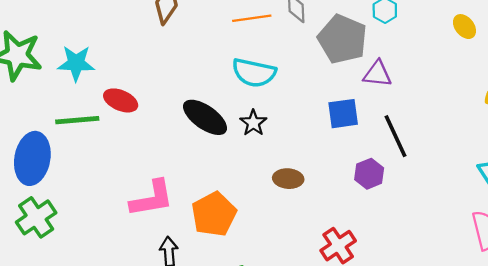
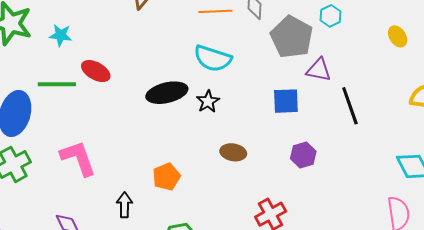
cyan star: (76, 63) -> (61, 35), size x0.7
black ellipse: (205, 117) -> (167, 93), turned -54
black line: (396, 136) -> (350, 106), moved
pink L-shape: (152, 199) -> (78, 158), moved, turned -105
orange pentagon: (214, 214) -> (166, 177), size x0.7

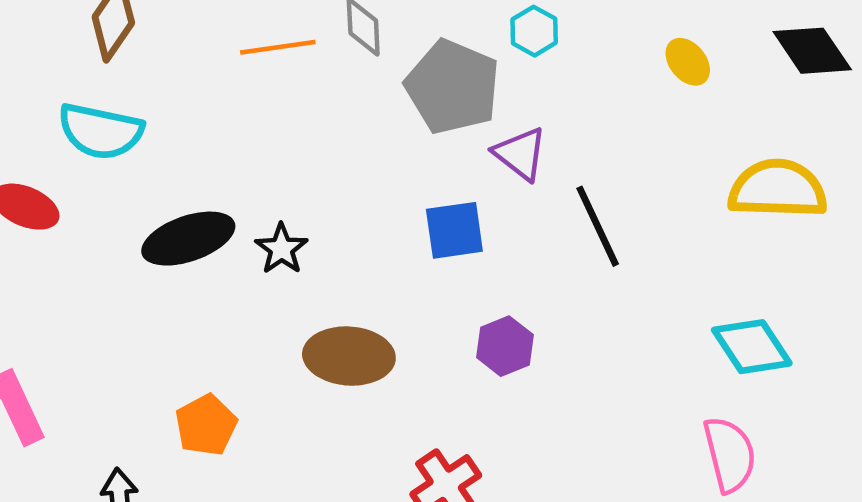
cyan semicircle: (213, 58) -> (101, 131), moved
purple triangle: (319, 70) -> (520, 154), turned 32
brown ellipse: (233, 152) -> (349, 356), size x1.5

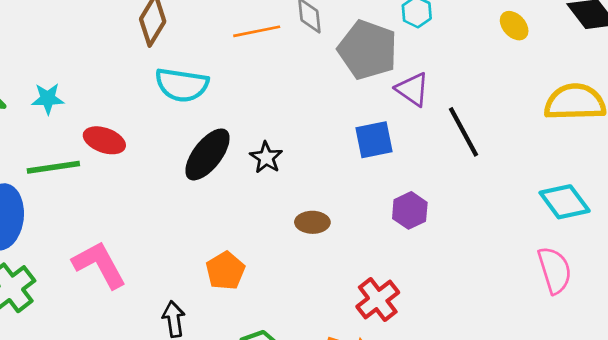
cyan semicircle: (101, 131) -> (182, 85), moved
black ellipse: (188, 239) -> (207, 154), turned -30
brown ellipse: (349, 356) -> (312, 222), size x0.6

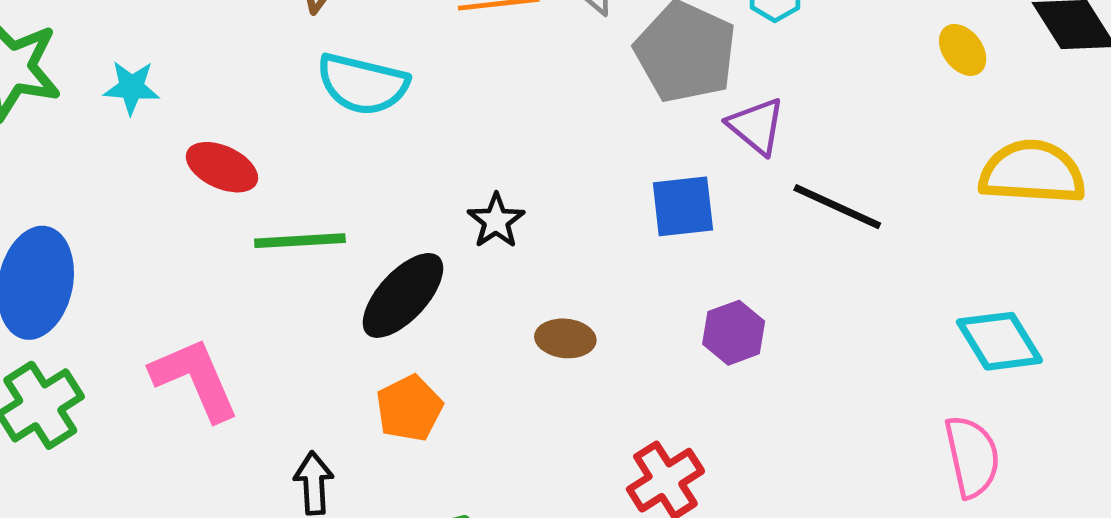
yellow ellipse: (514, 26) -> (963, 50), moved
black line: (464, 132) -> (837, 207), turned -42
black ellipse: (207, 154) -> (403, 295), moved
green line: (53, 167) -> (300, 241), moved

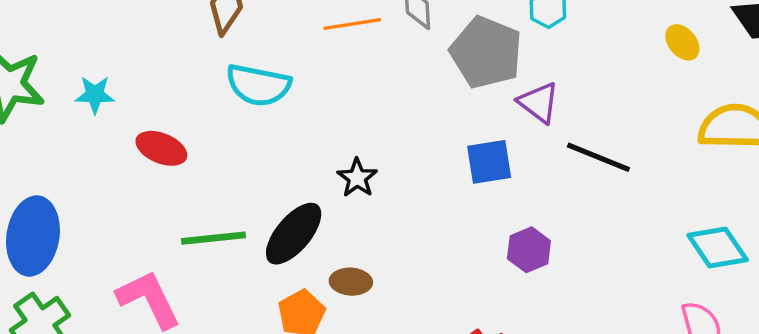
green line: (300, 241) -> (213, 238), moved
brown ellipse: (565, 338) -> (351, 282), moved

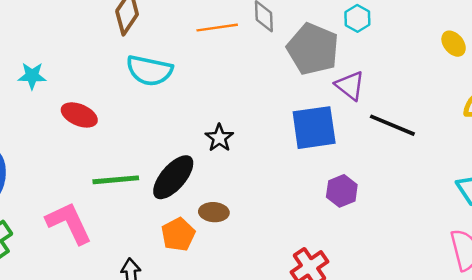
blue square: (489, 162) -> (314, 128), size x1.4

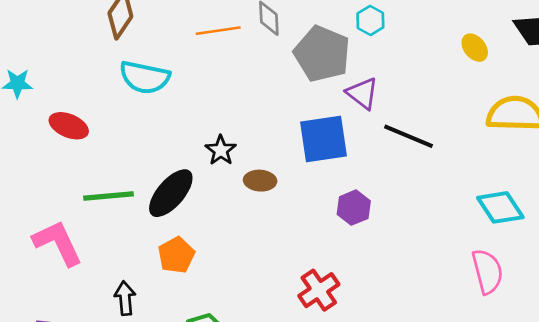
brown ellipse: (214, 212) -> (260, 181), moved

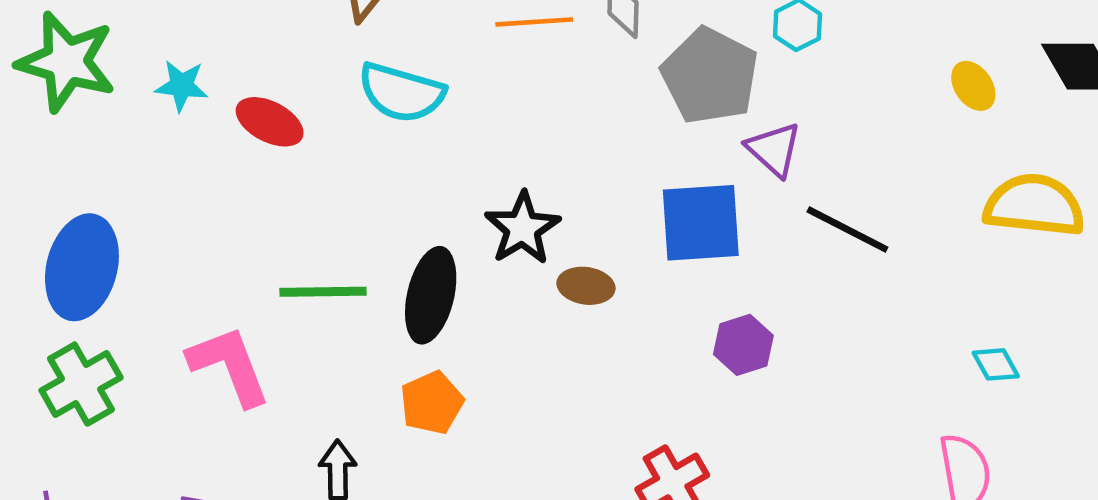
red ellipse: (69, 126) -> (270, 122), moved
black star: (221, 150) -> (522, 228), size x1.4
black ellipse: (171, 193) -> (431, 295), turned -32
cyan diamond: (500, 207) -> (996, 364), size x0.6

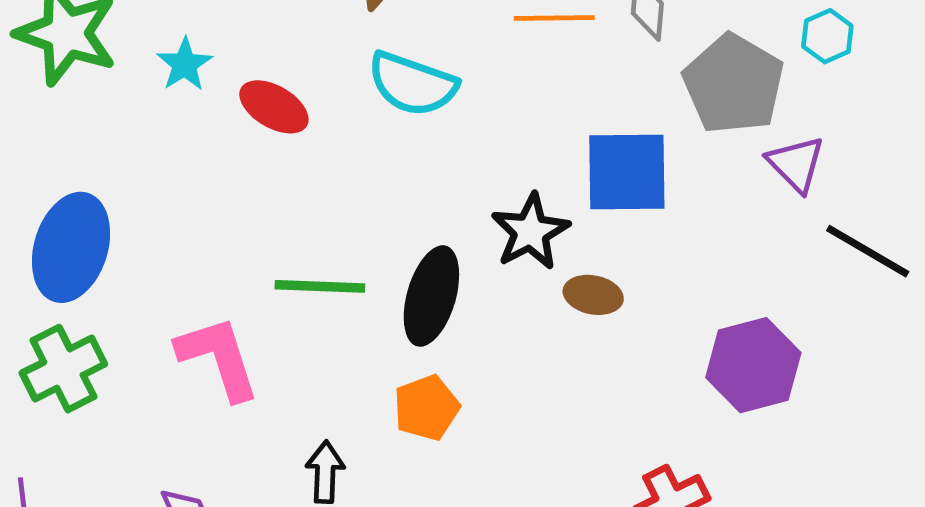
cyan star: (181, 86) -> (185, 64), turned 30
blue square: (701, 223) -> (627, 172), moved
purple hexagon: (743, 345) -> (753, 365), size x1.5

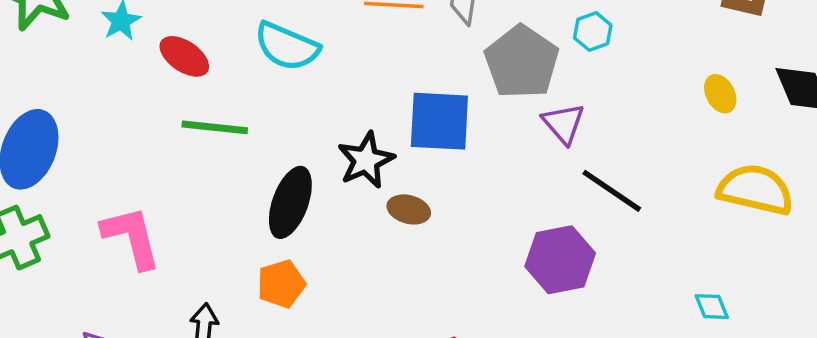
green line: (320, 286) -> (215, 127), moved
purple hexagon: (753, 365) -> (560, 260), moved

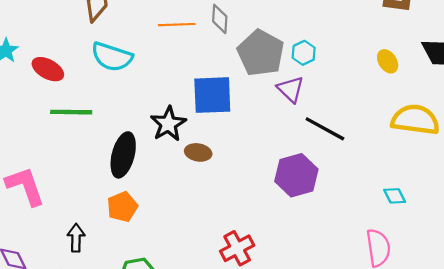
cyan hexagon: (593, 32) -> (304, 53), moved

